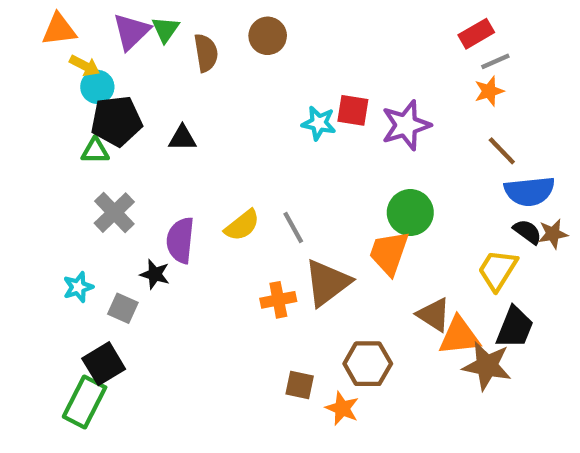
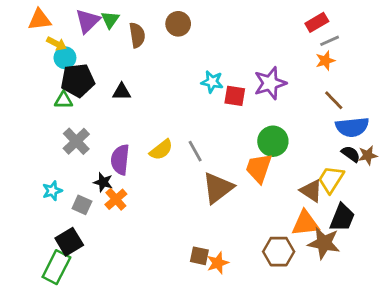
red square: (353, 110) -> (235, 96), moved
orange cross: (278, 300) -> (116, 199), moved, turned -30
brown triangle: (434, 315) -> (311, 191), moved
brown hexagon: (368, 364) -> (279, 252), moved
orange star: (342, 408) -> (218, 263), moved, turned 30

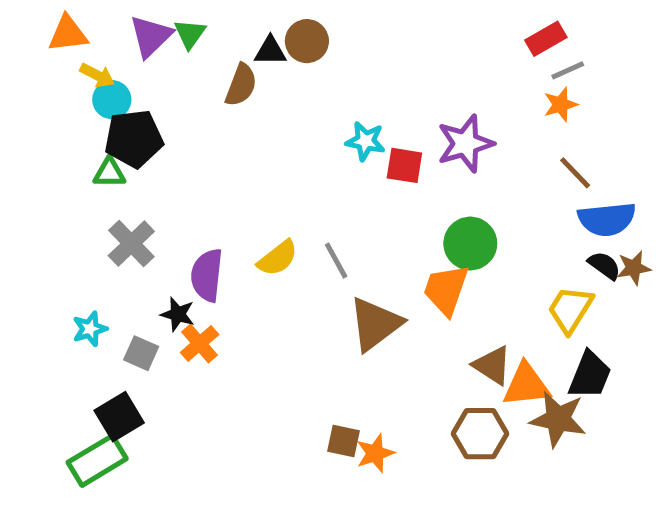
brown semicircle: (137, 35) -> (241, 85), moved, turned 30
black triangle: (122, 92) -> (270, 51), moved
brown triangle: (311, 191) -> (492, 365), moved
green rectangle: (56, 267) -> (97, 461), turned 32

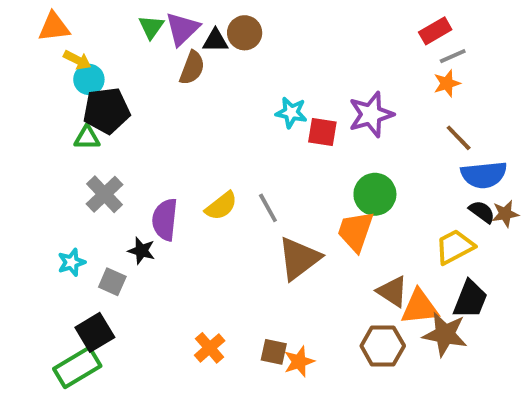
purple triangle: (151, 36) -> (182, 29), moved
yellow trapezoid: (570, 309) -> (455, 247), turned 30
orange cross: (200, 343) -> (210, 348), moved

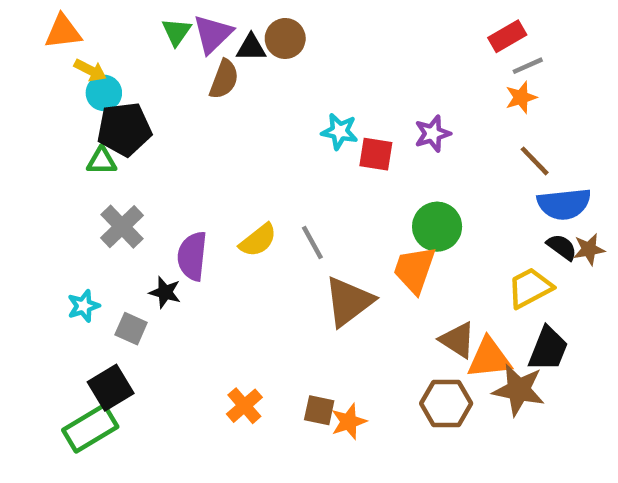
purple star: (371, 114) -> (433, 134), size x0.7

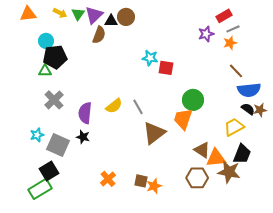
yellow arrow: (90, 70) -> (60, 13), moved
purple star: (433, 134) -> (206, 34), moved
black star: (165, 292) -> (83, 137), moved
gray square: (131, 329) -> (58, 145), size x1.6

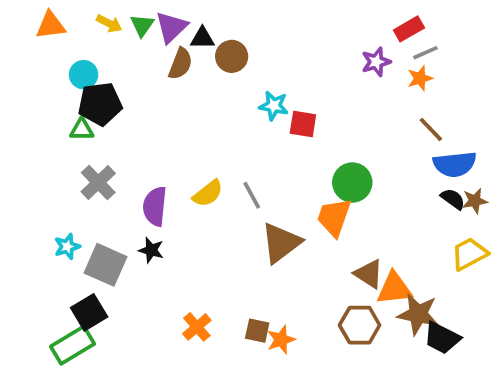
brown circle: (126, 17) -> (232, 56), moved
yellow trapezoid: (234, 127) -> (469, 254), moved
black trapezoid: (242, 154) -> (442, 338), moved, turned 95

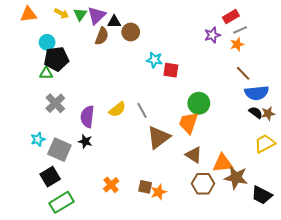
brown triangle: (369, 274) -> (194, 155), moved
black trapezoid: (442, 338) -> (262, 195), moved
green rectangle: (73, 345) -> (62, 202), moved

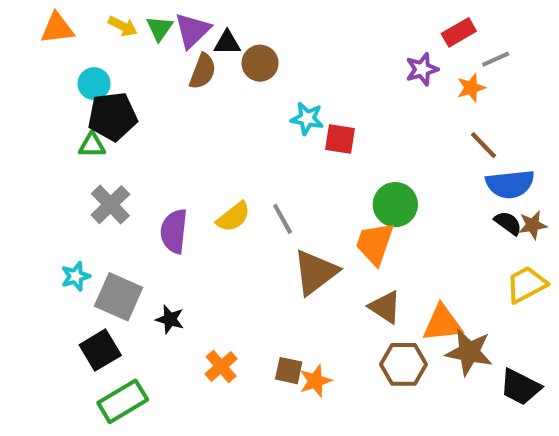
gray line: (240, 30) -> (496, 59), moved
black star: (85, 141) -> (170, 319), moved

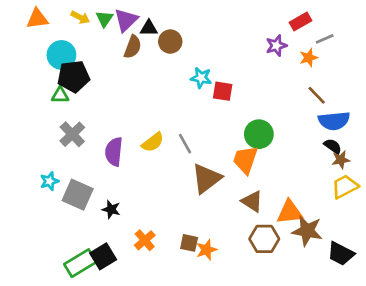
cyan circle: (94, 84) -> (61, 55), size x1.4
brown star: (533, 225) -> (341, 160), moved
black square: (100, 350) -> (103, 256), moved

